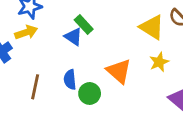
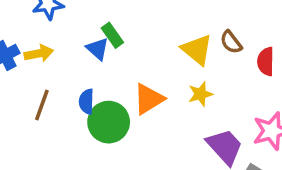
yellow arrow: (26, 32) -> (39, 53), moved
orange triangle: (119, 71) -> (149, 99), turned 40
green circle: (90, 93) -> (109, 122), size x1.5

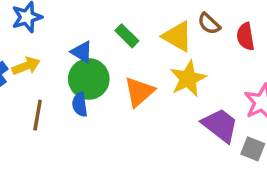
green rectangle: (112, 35) -> (127, 36), moved
yellow star: (200, 94) -> (188, 79), size x1.5
green circle: (109, 122) -> (89, 79), moved

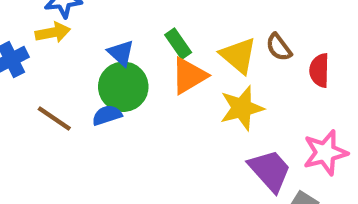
yellow arrow: (26, 66) -> (53, 32), moved
orange triangle: (139, 92) -> (189, 76), moved
blue semicircle: (80, 105) -> (107, 115), turned 70
brown line: (38, 115) -> (54, 119), turned -76

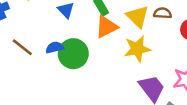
brown semicircle: (279, 47) -> (162, 13), turned 126
green circle: (123, 87) -> (73, 54), moved

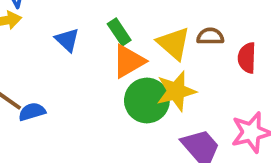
blue semicircle: (55, 47) -> (32, 112), moved
green circle: (73, 54) -> (147, 101), moved

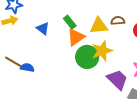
yellow triangle: (174, 43) -> (99, 26), turned -42
blue semicircle: (32, 112) -> (27, 68), turned 32

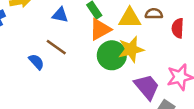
blue triangle: (43, 28) -> (60, 15), turned -32
brown line: (13, 62) -> (56, 47), moved
blue semicircle: (27, 68) -> (36, 62), turned 32

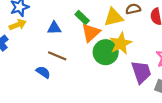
purple trapezoid: (147, 87) -> (141, 72), turned 35

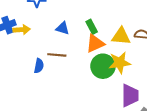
yellow arrow: (18, 25) -> (22, 30), moved
brown line: (57, 56) -> (57, 55), turned -36
blue semicircle: (43, 72) -> (39, 66), turned 48

